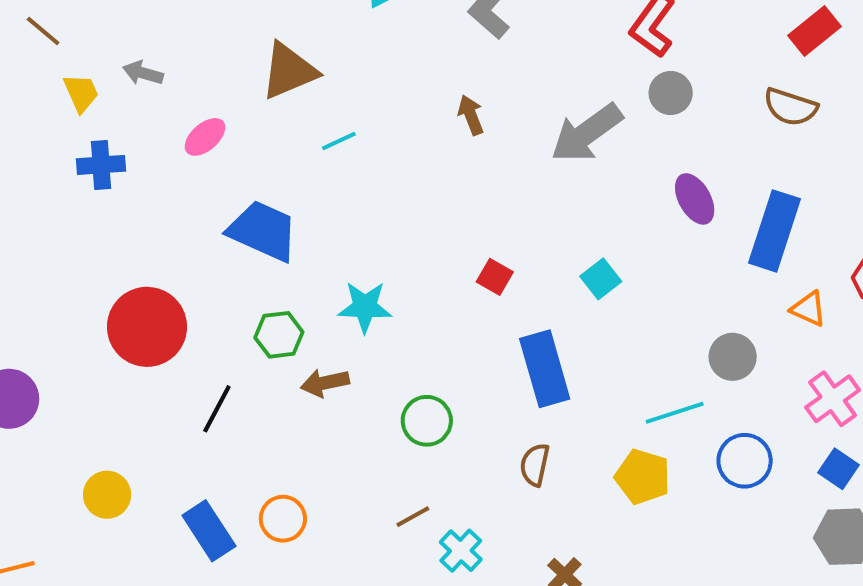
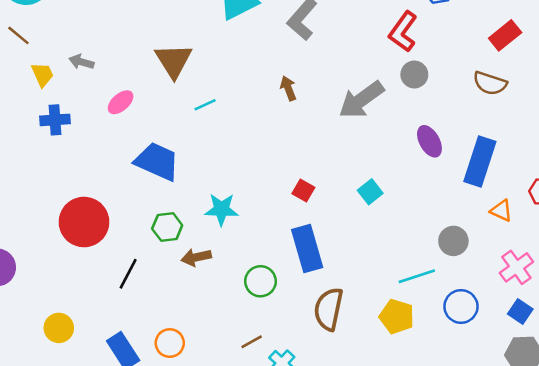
brown triangle: (289, 71) -> (174, 61), turned -39
blue rectangle: (545, 369) -> (307, 248), moved
brown semicircle: (535, 465) -> (329, 309), size x1.6

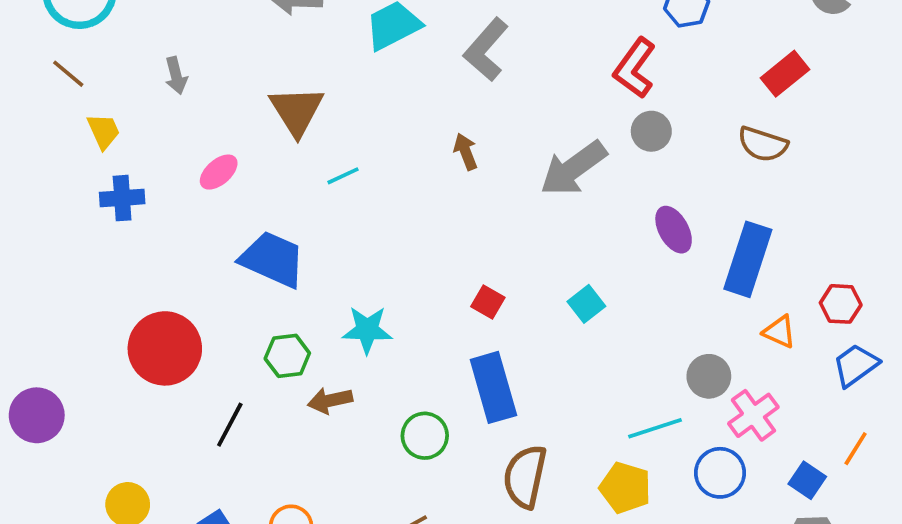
gray arrow: (81, 62) -> (176, 76), moved, turned -120
pink cross: (516, 267) -> (753, 415), moved

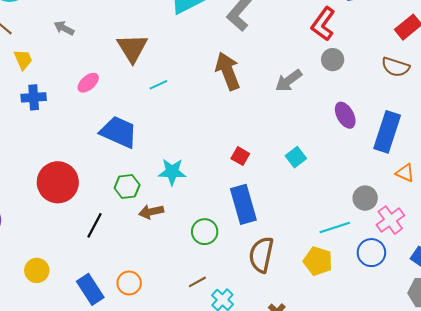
gray arrow: (176, 76) -> (64, 28), turned 132
brown arrow: (466, 152) -> (228, 71), size x1.8
gray arrow: (573, 168) -> (289, 81), size x0.7

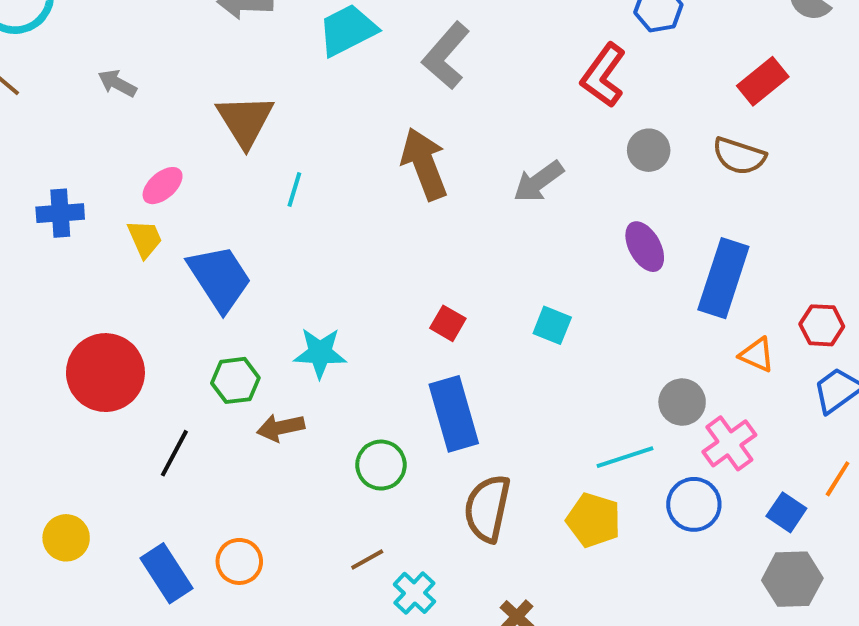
yellow trapezoid: (23, 60) -> (145, 239), moved
gray circle: (333, 60) -> (649, 150), moved
cyan line: (158, 85) -> (294, 190), turned -48
blue trapezoid: (119, 132) -> (220, 278), turned 33
cyan square: (296, 157) -> (552, 325), turned -30

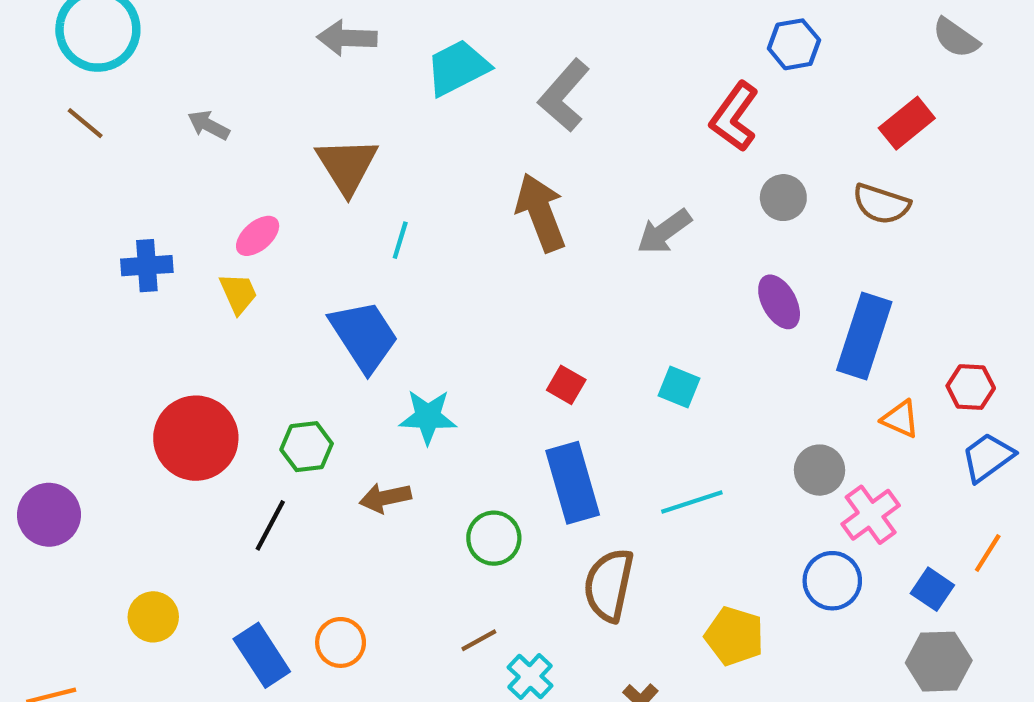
blue trapezoid: (220, 278) -> (364, 336), moved
green hexagon: (235, 380) -> (307, 447), moved
cyan line: (625, 457) -> (692, 502), moved
yellow pentagon: (594, 520) -> (734, 636), moved

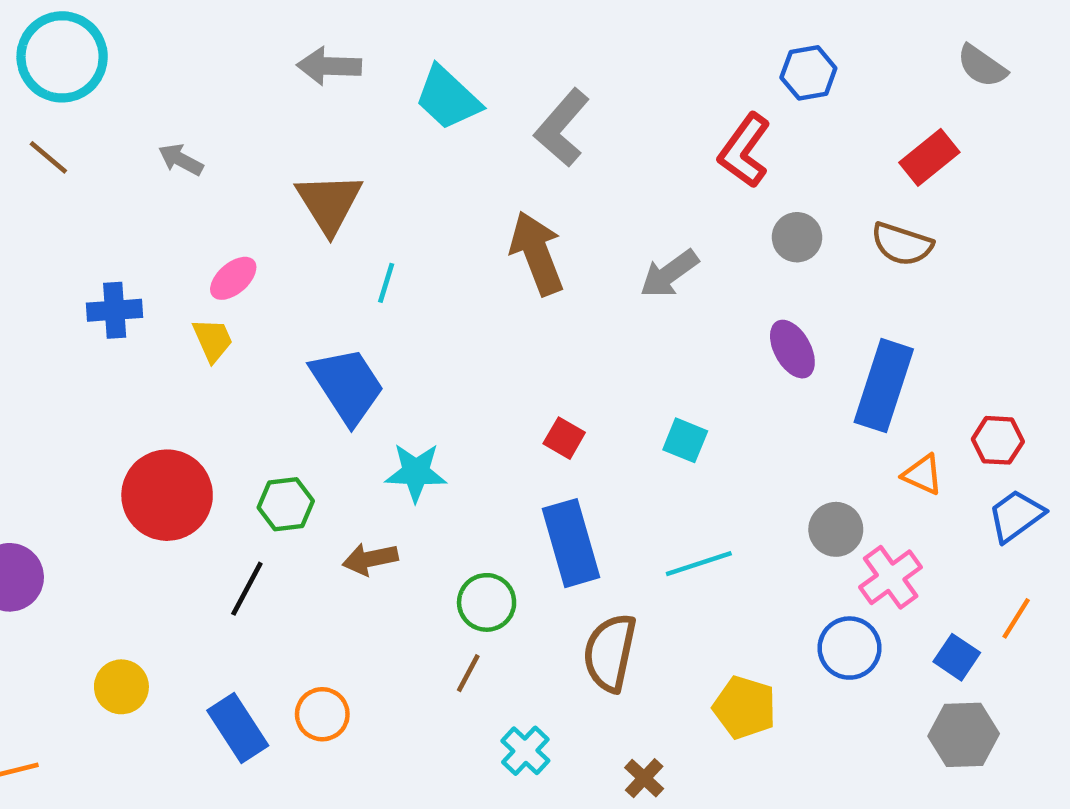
cyan trapezoid: (458, 68) -> (448, 98), turned -110
brown line: (479, 640) -> (468, 673), moved, turned -33

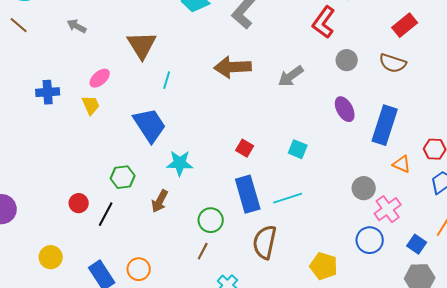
brown arrow: (537, 253) -> (233, 67), turned -72
red circle: (167, 495) -> (79, 203), moved, size x0.5
brown arrow: (370, 559) -> (160, 201), turned -50
cyan line: (699, 564) -> (288, 198), moved

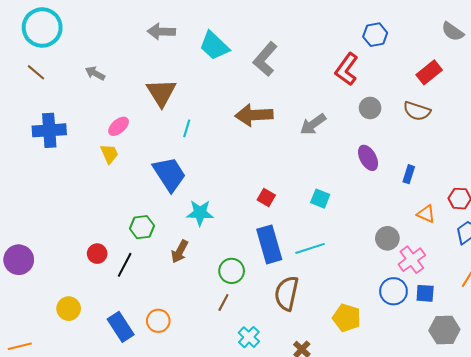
blue cross: (48, 92) -> (49, 130), moved, size x1.4
blue rectangle: (385, 125) -> (409, 174), size x0.5
blue square: (417, 244) -> (425, 293), moved, turned -30

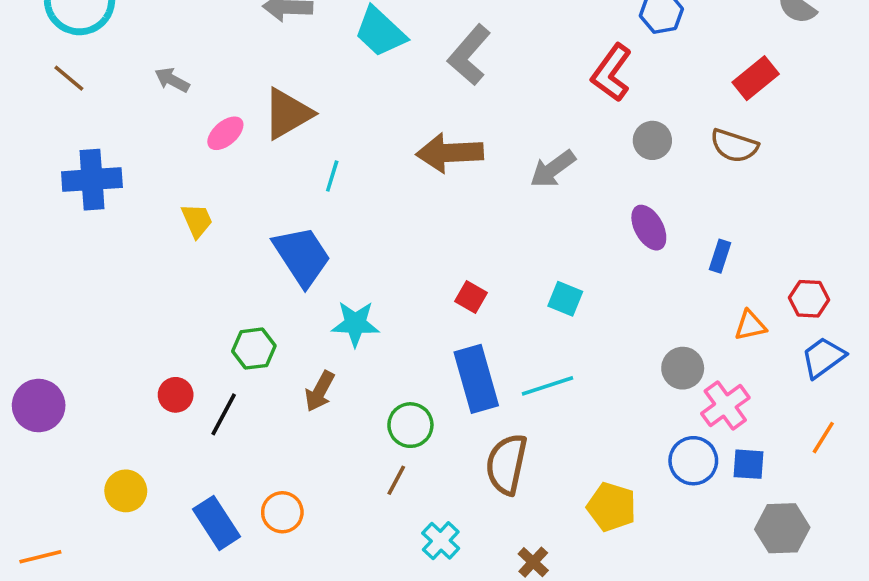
brown triangle: (161, 93) -> (288, 114), turned 32
pink ellipse: (119, 126) -> (225, 133), moved
orange triangle: (426, 214) -> (750, 325), turned -36

